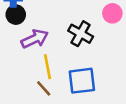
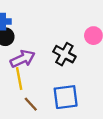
yellow line: (48, 67) -> (19, 79), moved

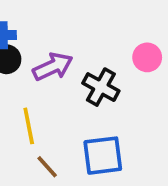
purple arrow: (23, 59) -> (53, 67), moved

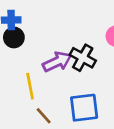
purple arrow: (53, 67) -> (57, 62), moved

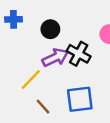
black circle: (14, 37) -> (50, 29), moved
yellow line: (30, 86) -> (31, 80), turned 55

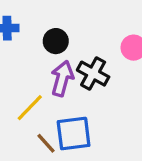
purple arrow: (55, 57) -> (62, 78), turned -50
blue square: (80, 99) -> (74, 134), moved

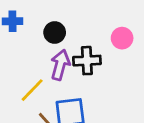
black cross: (93, 74) -> (87, 61), turned -32

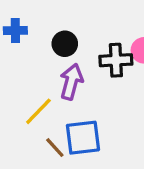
black cross: (87, 61) -> (116, 60), moved

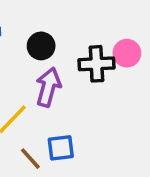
blue square: (83, 138) -> (61, 148), size x0.7

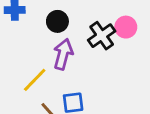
black cross: (96, 64) -> (102, 36), turned -32

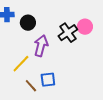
black circle: (57, 21) -> (28, 23), moved

